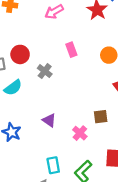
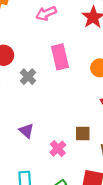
pink rectangle: (71, 50) -> (60, 57), size x1.5

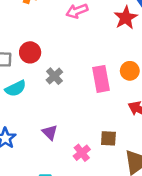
pink rectangle: (60, 57) -> (101, 79), moved

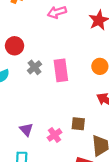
pink rectangle: (101, 79) -> (61, 70), moved
purple triangle: (50, 132) -> (26, 130), moved

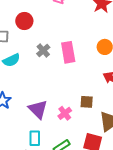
red circle: (15, 46) -> (24, 21), moved
purple triangle: (26, 130) -> (38, 109), size x1.5

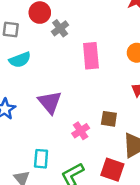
gray cross: (43, 50) -> (60, 28), moved
purple triangle: (38, 109) -> (50, 102), moved

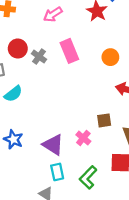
pink rectangle: (91, 56) -> (69, 51), moved
purple triangle: (50, 102) -> (53, 145), moved

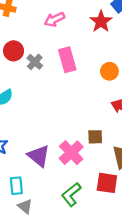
pink cross: (83, 138) -> (71, 153), size x1.5
cyan rectangle: (57, 172) -> (16, 186), moved

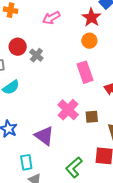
pink rectangle: (67, 60) -> (85, 72), moved
orange circle: (109, 71) -> (89, 41), moved
pink cross: (71, 153) -> (68, 110), moved

